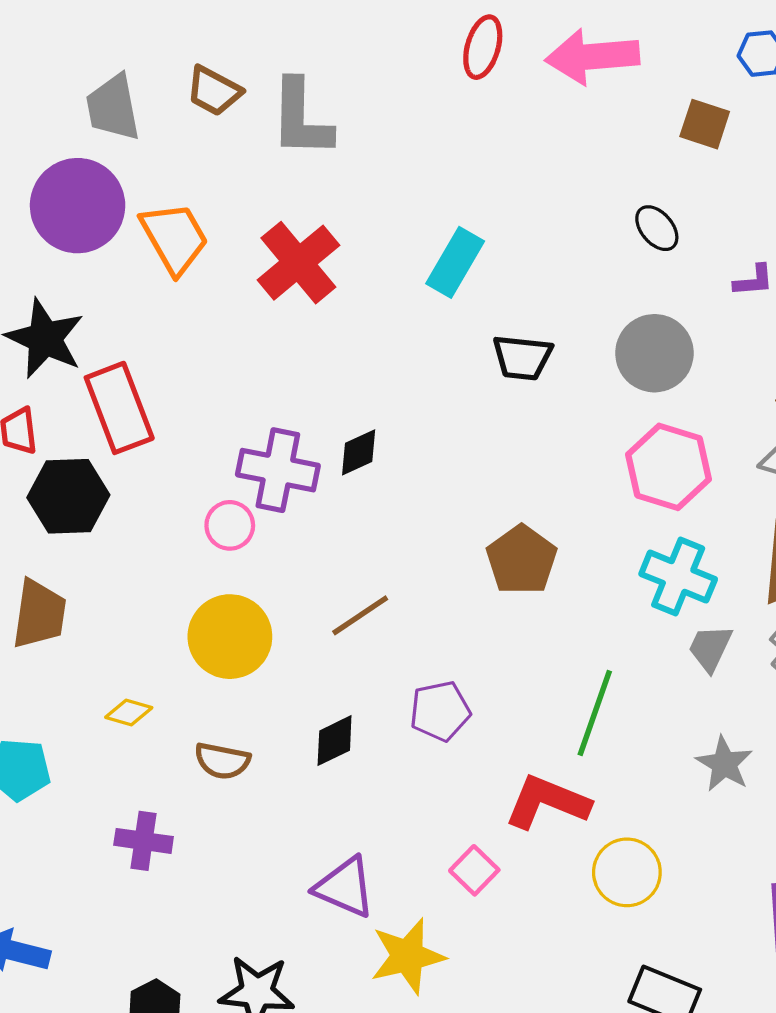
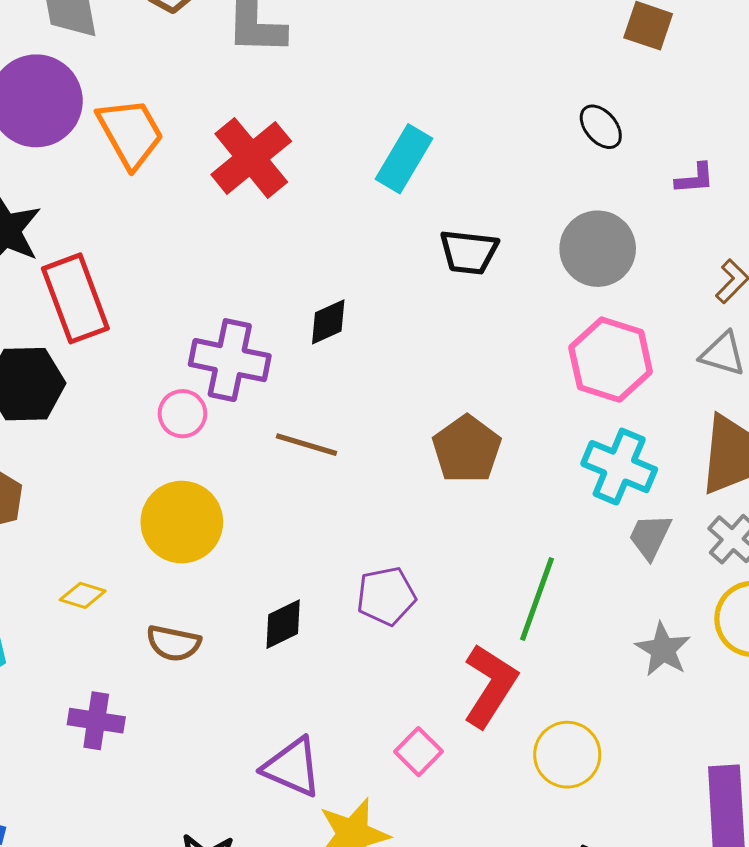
black diamond: (359, 452) -> (328, 322), moved
brown line: (360, 615) -> (307, 445), moved, turned 50
red L-shape: (547, 802) -> (490, 686), turned 100

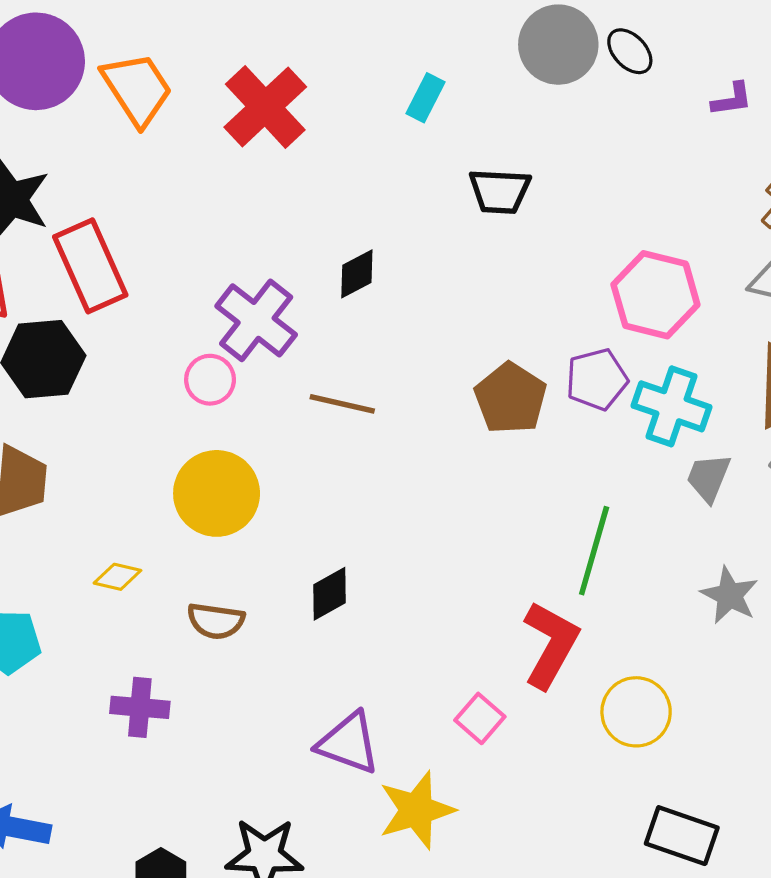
cyan rectangle: (404, 159) -> (426, 98), size x0.7
gray circle: (598, 249) -> (558, 45), moved
purple cross: (230, 360) -> (256, 320), turned 30
purple pentagon: (386, 596) -> (597, 379), moved

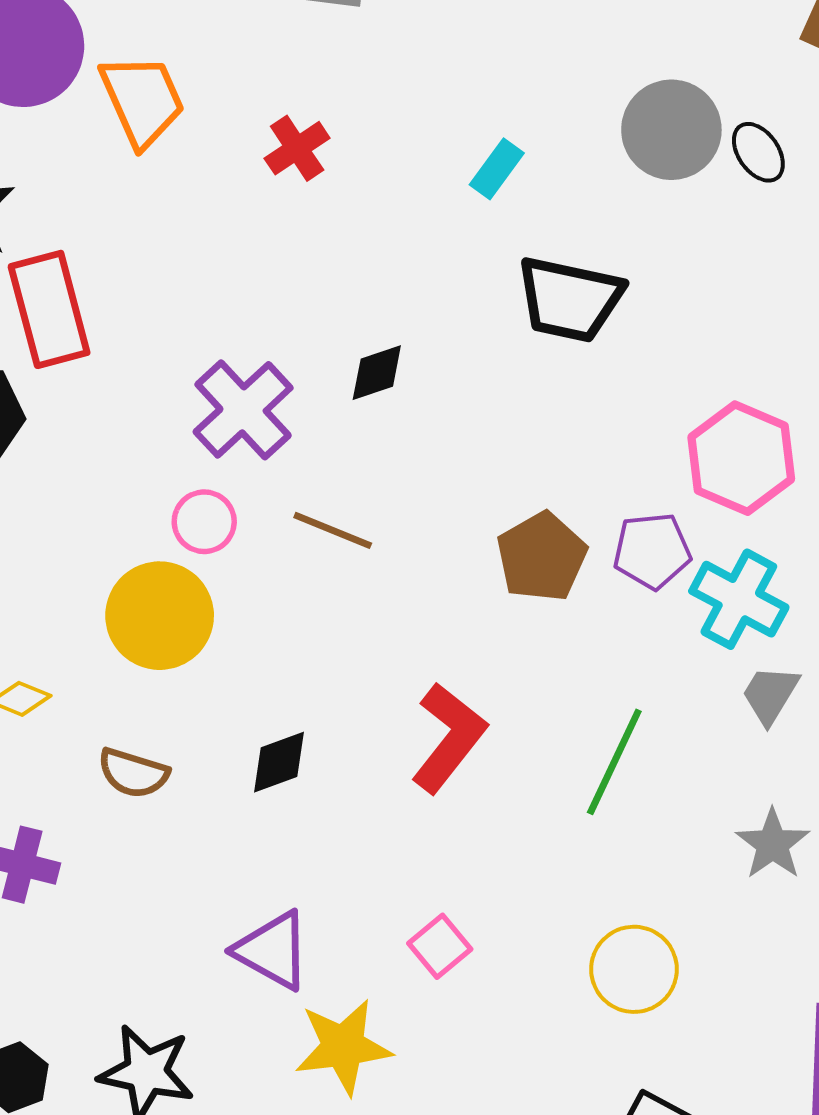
red cross: (265, 107) -> (297, 148), size x0.6
black trapezoid: (500, 191) -> (570, 299), size x1.4
pink circle: (210, 380) -> (204, 522), moved
red L-shape: (551, 645) -> (449, 738), moved

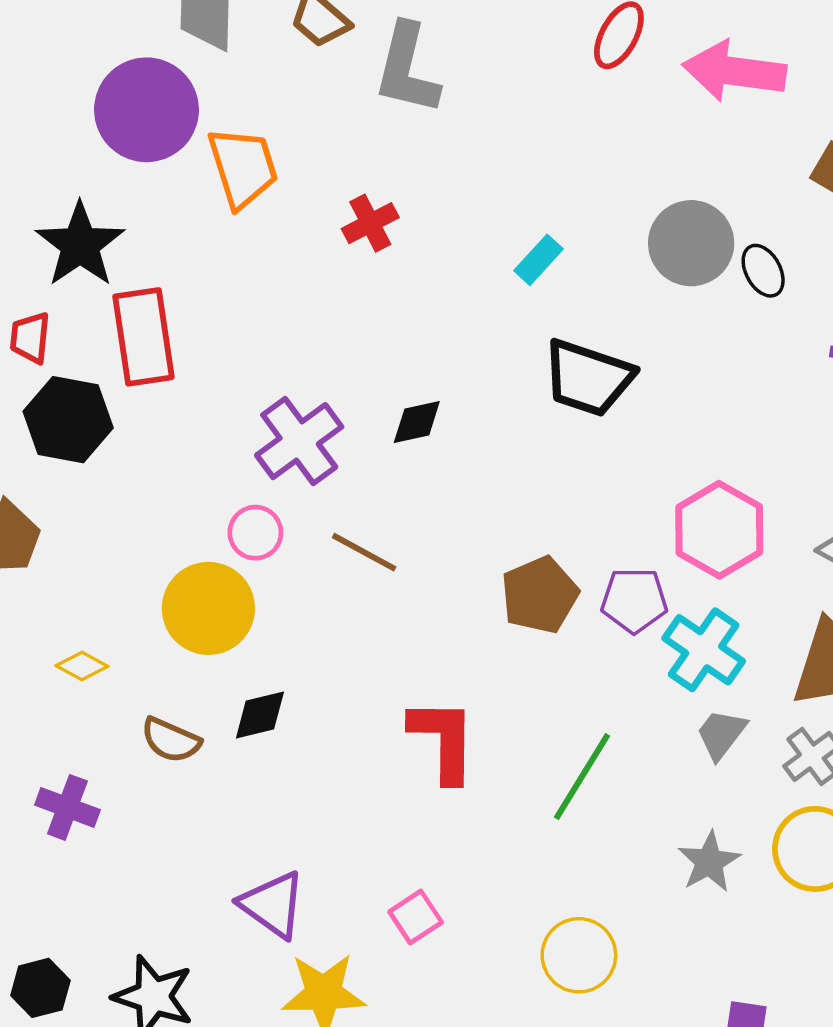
red L-shape: (449, 738) -> (443, 740), turned -44
black diamond: (279, 762) -> (260, 715), moved

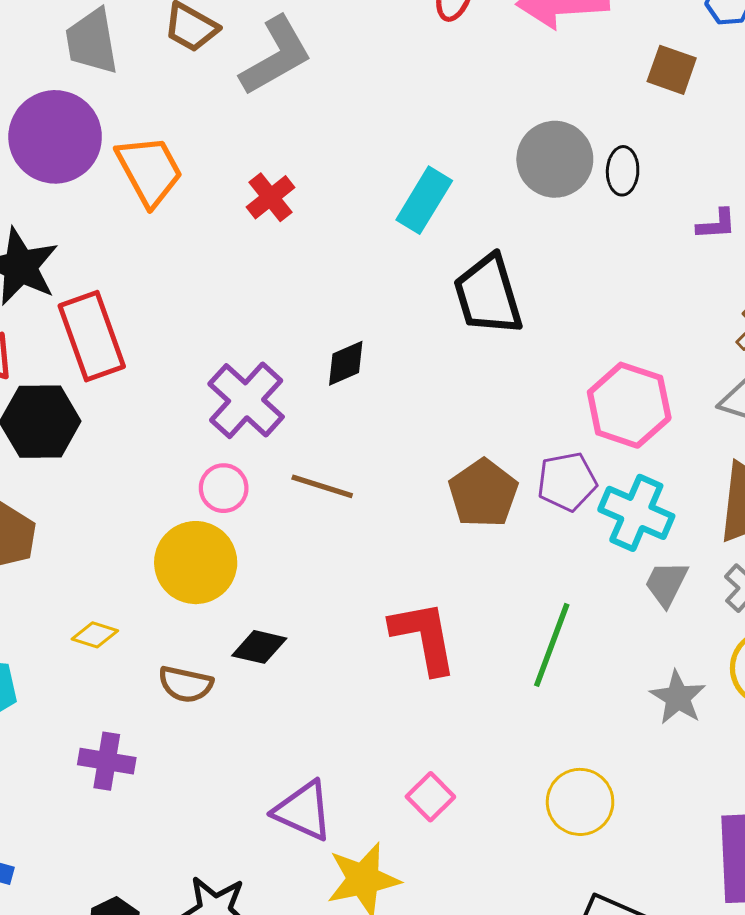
gray L-shape: (407, 69) -> (276, 56), turned -122
cyan rectangle: (539, 260) -> (424, 200), size x1.4
black ellipse: (763, 271) -> (623, 171), turned 42
black trapezoid: (588, 378) -> (488, 295), turned 66
black diamond: (260, 715) -> (259, 647), turned 38

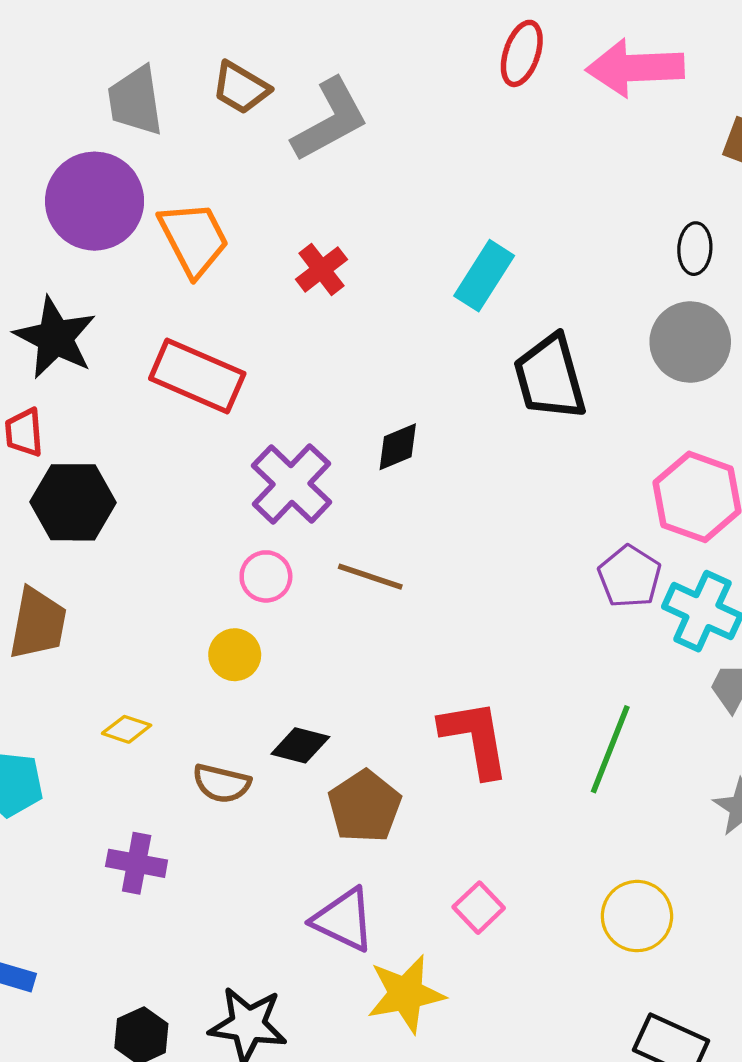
gray circle: (555, 159) -> (690, 342), moved
red rectangle: (92, 336) -> (197, 376), moved, turned -48
purple pentagon: (567, 482) -> (630, 577), turned -30
brown pentagon: (483, 493) -> (365, 806), moved
yellow circle: (196, 563) -> (235, 655), size x0.6

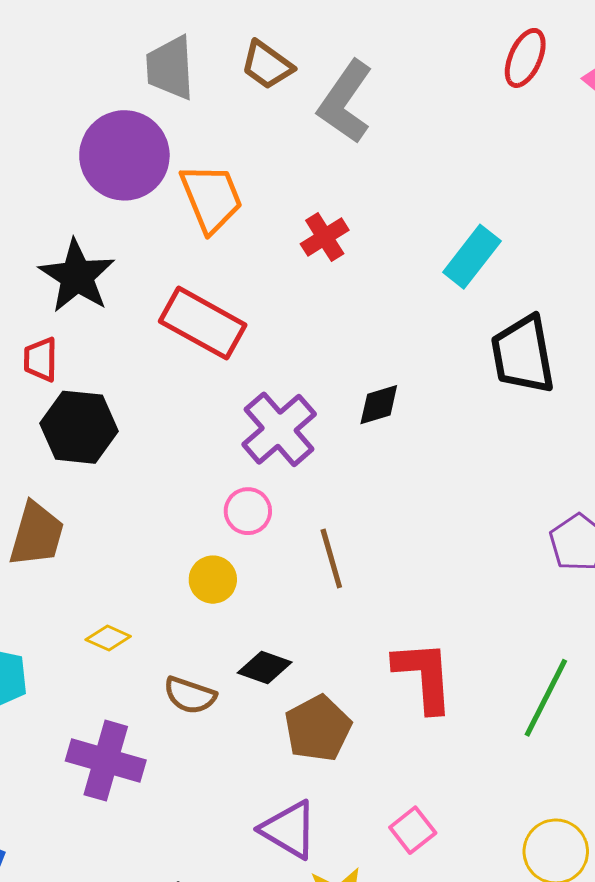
gray L-shape: (330, 120) -> (345, 102), turned 148
brown line: (370, 577) -> (331, 559), moved, turned 50
purple cross: (137, 863) -> (106, 761), size x1.4

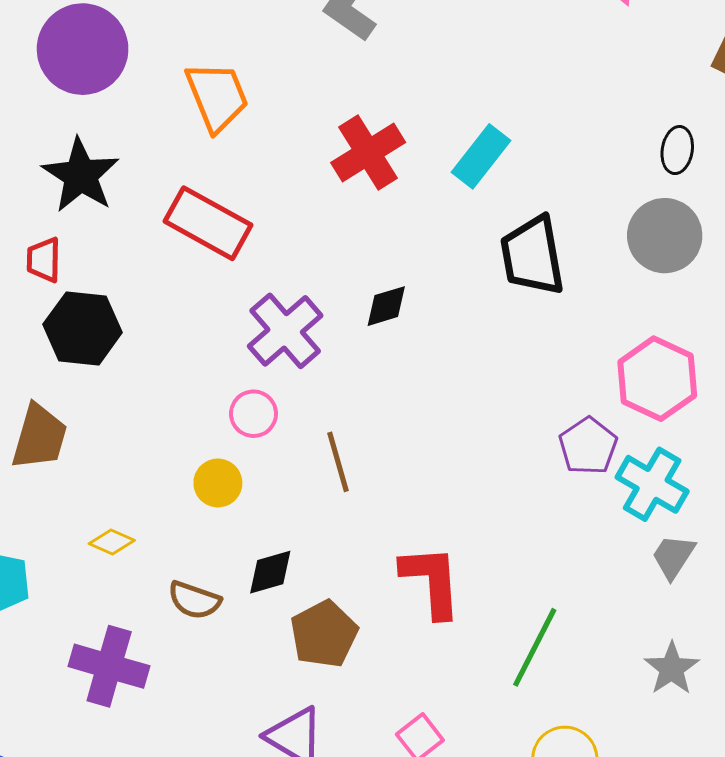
purple circle: (124, 155) -> (83, 49), moved
red cross: (325, 237) -> (368, 153), moved, size x1.5
black diamond: (265, 668) -> (270, 572), turned -36
green line: (546, 698) -> (535, 647), moved

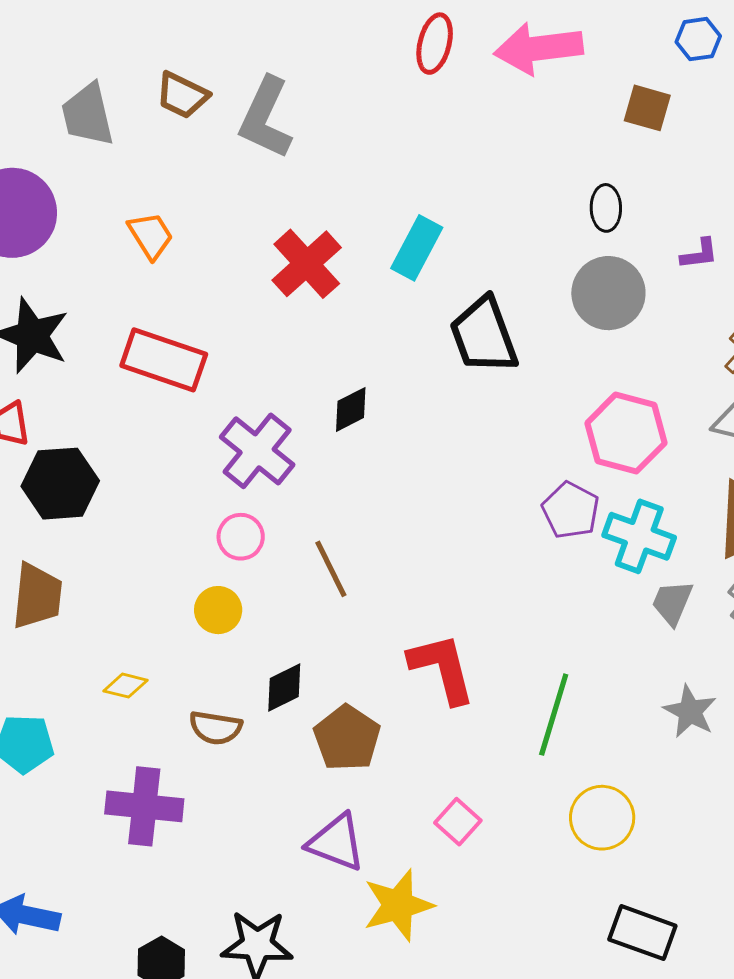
orange trapezoid: (217, 97) -> (151, 236), size x0.7

